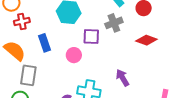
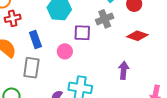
gray rectangle: (28, 75) -> (31, 68), moved
purple arrow: (122, 78) -> (124, 70), moved, turned 36

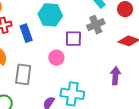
blue rectangle: (35, 39) -> (26, 33), moved

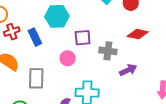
gray cross: (96, 25) -> (108, 51), moved, turned 36
purple arrow: (115, 76) -> (128, 70), turned 66

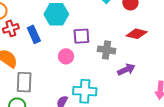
gray rectangle: (36, 78) -> (24, 82), moved

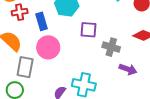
pink circle: (66, 56) -> (48, 47), moved, size x1.5
purple arrow: (126, 70) -> (128, 69), turned 36

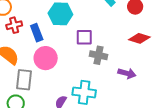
gray cross: (111, 47) -> (99, 55), moved

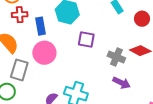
gray cross: (99, 55) -> (116, 57), moved

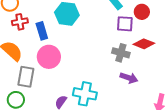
purple square: (86, 39) -> (125, 24), moved

